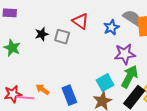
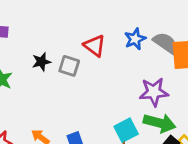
blue star: (111, 27) -> (135, 39), moved
green arrow: (130, 77) -> (160, 123), turned 75

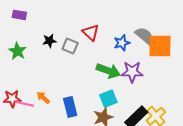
blue star: (135, 39) -> (122, 43), moved
green arrow: (160, 123) -> (108, 71), moved

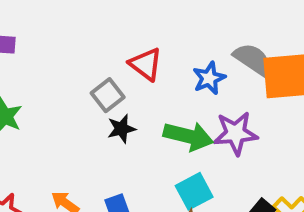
black star: (49, 41) -> (121, 129), moved
gray square: (70, 46) -> (108, 95), turned 35

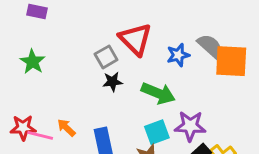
red triangle: (146, 64) -> (135, 39), size x1.4
purple star: (236, 133) -> (190, 126), moved

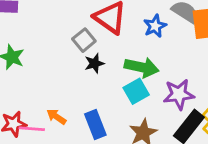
cyan square: (157, 132) -> (136, 91), moved

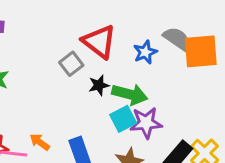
black star: (94, 63) -> (99, 85), moved
purple star: (179, 94) -> (146, 123), moved

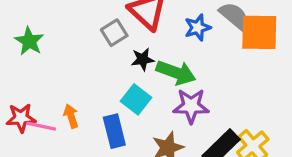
cyan square: (123, 119) -> (136, 99), moved, turned -30
orange arrow: (40, 142) -> (71, 116), turned 30

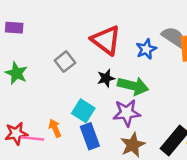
gray square: (114, 33) -> (65, 62), moved
cyan square: (136, 99) -> (83, 111), moved
purple star: (191, 106) -> (127, 113), moved

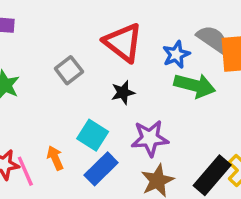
green arrow: (133, 86) -> (195, 85), moved
blue rectangle: (90, 136) -> (101, 169), turned 65
pink line: (32, 138) -> (25, 171), turned 60

